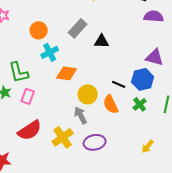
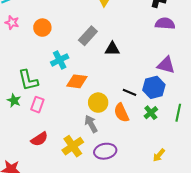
orange circle: (39, 30) -> (42, 28), moved
red semicircle: (30, 130) -> (39, 139), size x0.7

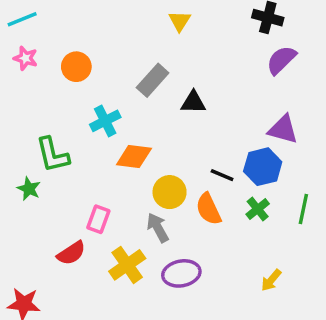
purple semicircle: (165, 23) -> (281, 60), turned -48
pink rectangle: (37, 105) -> (98, 219), moved

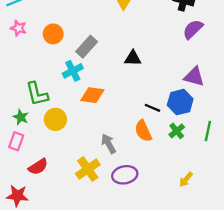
gray rectangle: (153, 80) -> (87, 47), moved
yellow circle: (170, 192) -> (55, 119), moved
pink rectangle: (98, 219) -> (16, 141), moved
red semicircle: (71, 253) -> (38, 167), moved

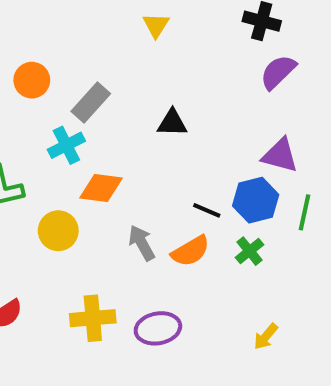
yellow circle: (55, 119) -> (58, 231), moved
orange semicircle: (143, 131) -> (191, 251), turned -95
green line: (208, 131) -> (304, 212), moved
gray arrow: (109, 144) -> (142, 243), moved
yellow cross: (88, 169) -> (93, 318), turned 30

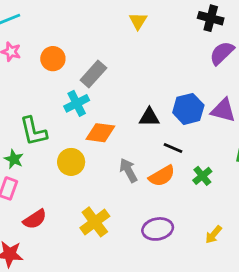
black triangle: (172, 123) -> (149, 117), moved
blue hexagon: (256, 200) -> (188, 109), moved
yellow cross: (93, 318) -> (95, 222), turned -32
purple ellipse: (158, 328) -> (158, 229), moved

